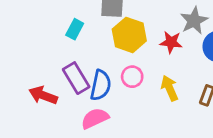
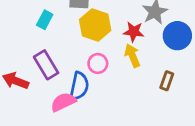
blue semicircle: (101, 85) -> (79, 86), moved
yellow arrow: (170, 88) -> (132, 56), moved

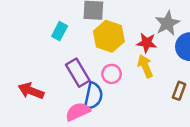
purple rectangle: (46, 65) -> (78, 73), moved

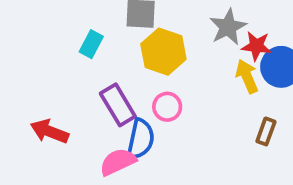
gray star: (167, 23) -> (228, 27), moved
red star: (147, 43) -> (256, 46), moved
yellow arrow: (145, 66) -> (247, 76), moved

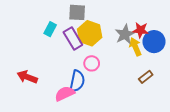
gray star: (228, 27) -> (125, 34), moved
purple rectangle: (118, 105) -> (73, 38), moved
brown rectangle: (266, 131) -> (146, 77), turned 32

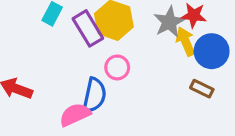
blue circle: (154, 42) -> (212, 51), moved
brown rectangle: (146, 77) -> (202, 89), turned 64

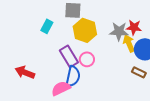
gray star: (169, 22) -> (119, 31), turned 30
purple rectangle: (88, 28) -> (69, 56), moved

